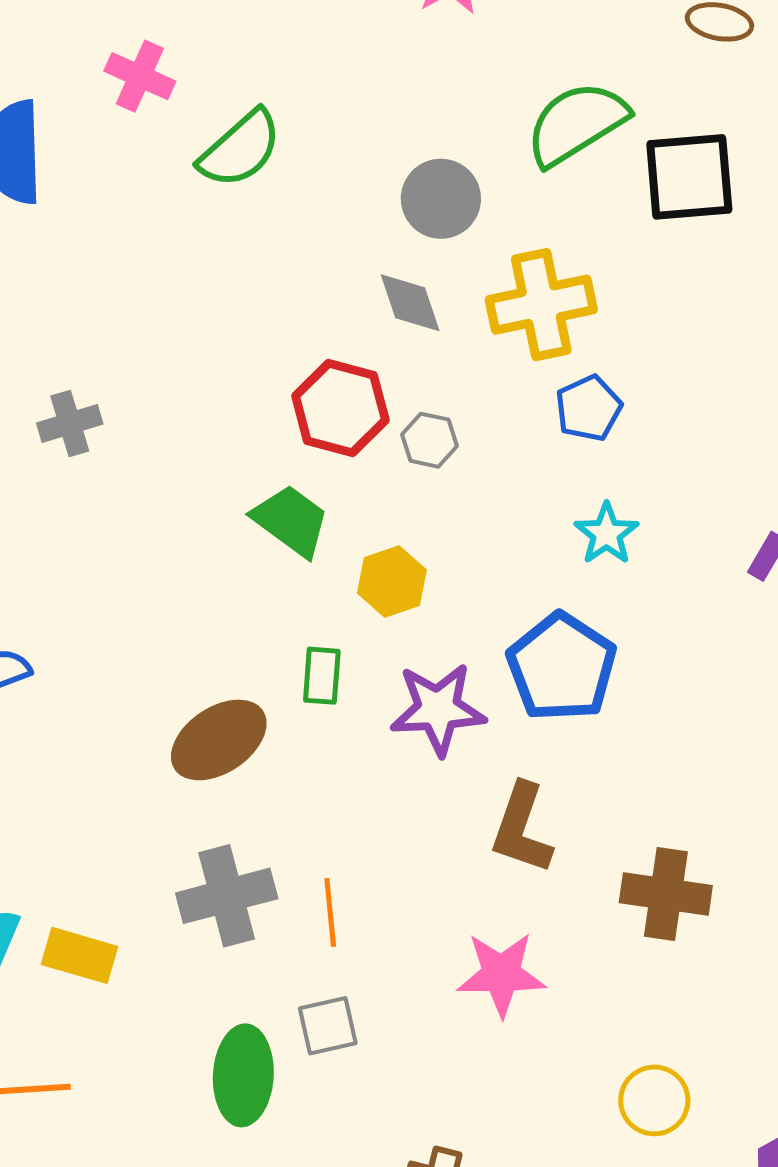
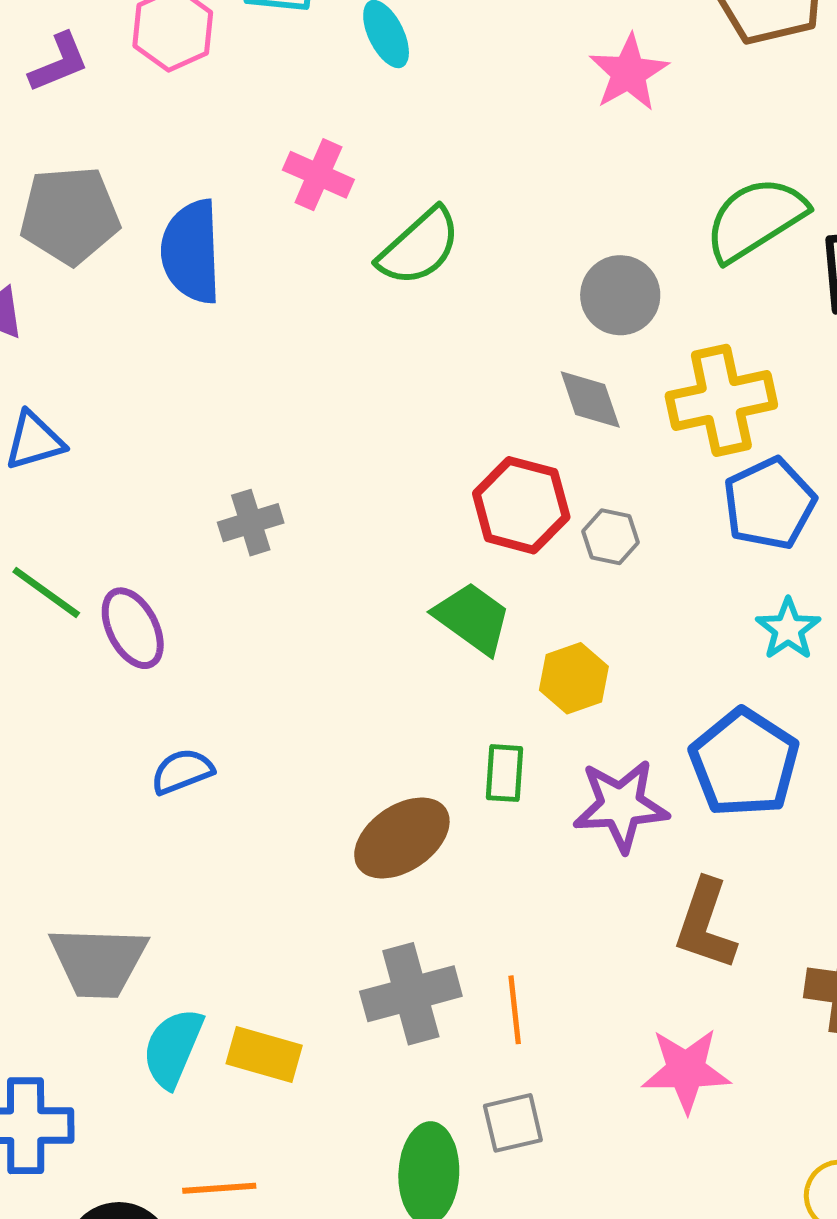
blue pentagon: (589, 408) -> (769, 504), size x1.4

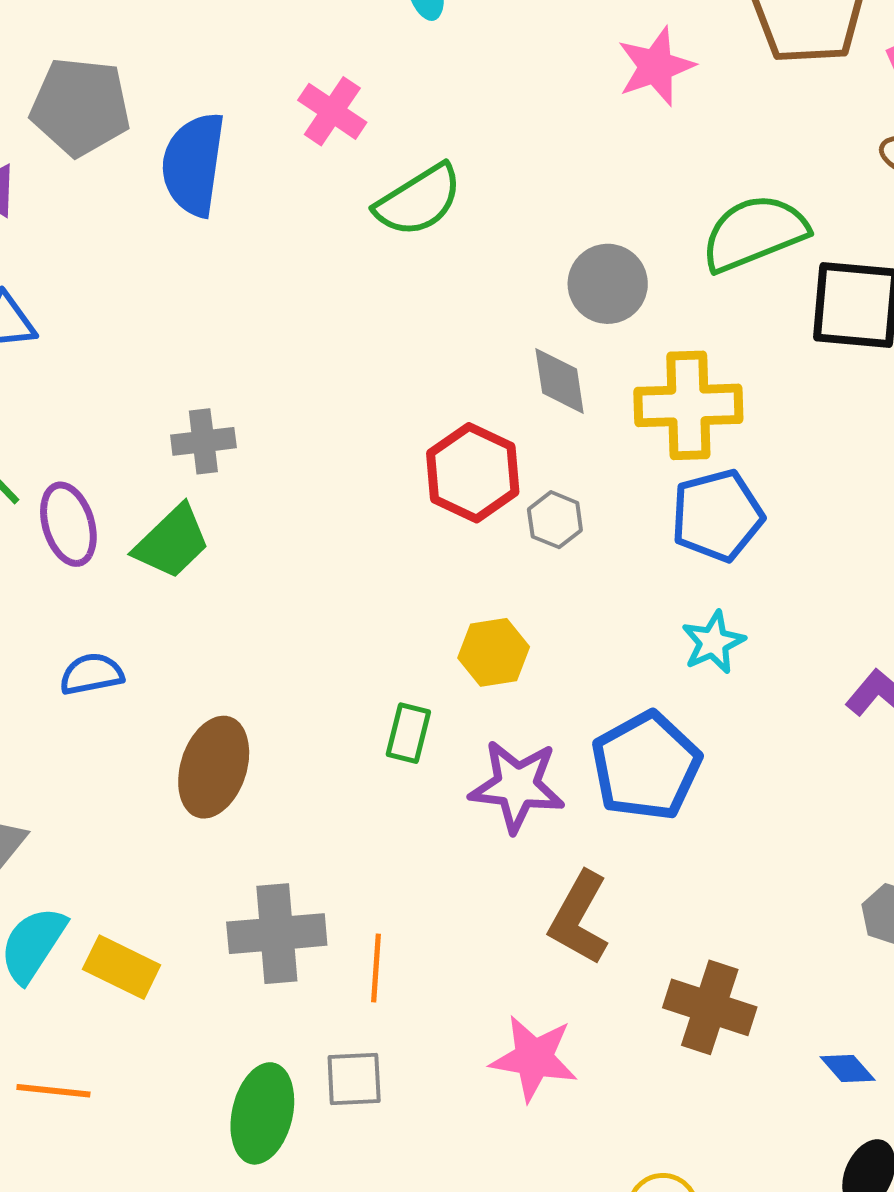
green trapezoid: (473, 618) -> (172, 542), moved, turned 90
brown ellipse: (402, 838) -> (214, 767), moved, turned -48

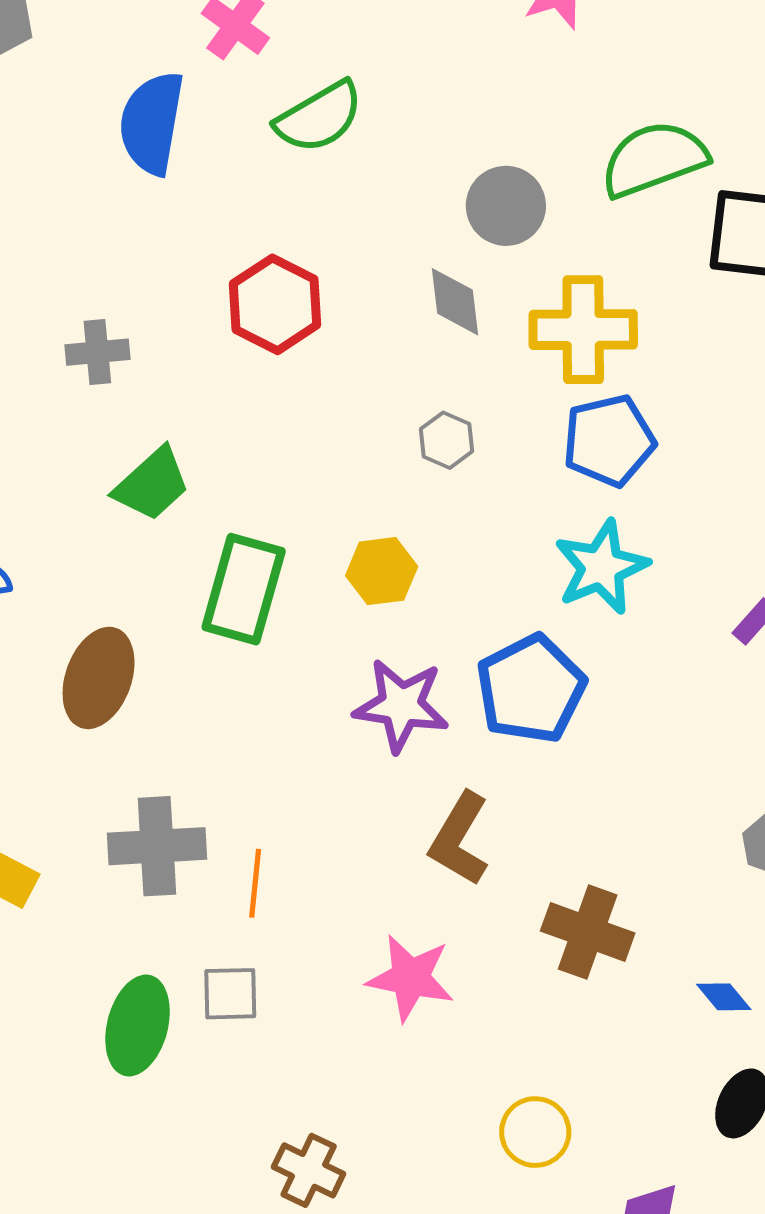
blue semicircle: (193, 164) -> (152, 123), moved
red hexagon: (473, 473) -> (275, 304), moved
green trapezoid: (172, 542) -> (152, 484), moved
cyan star: (713, 642) -> (601, 567), size x1.5
green rectangle: (408, 733) -> (244, 589), moved, size x1.8

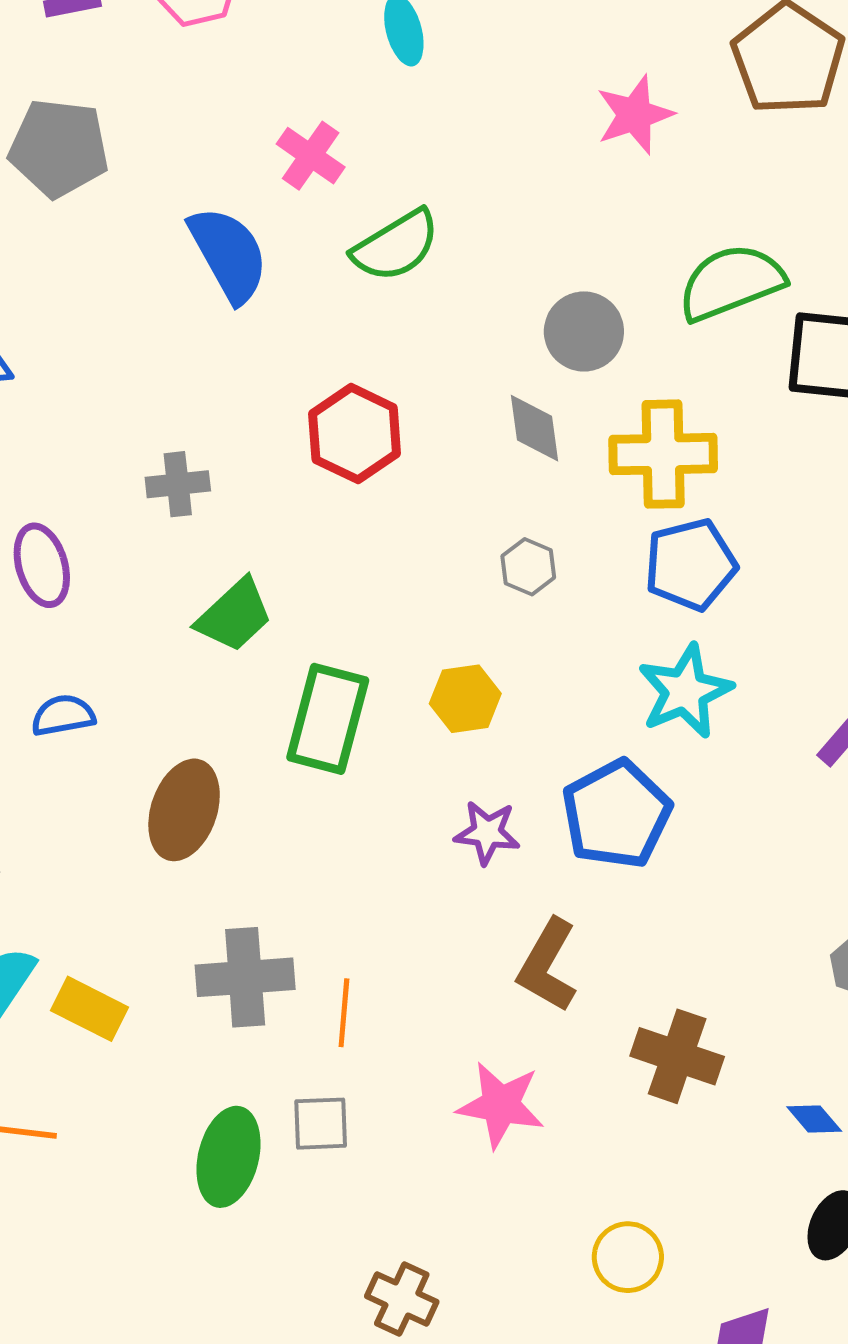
blue semicircle: (152, 123) -> (229, 254), turned 142
purple star: (401, 705) -> (487, 833), size x0.7

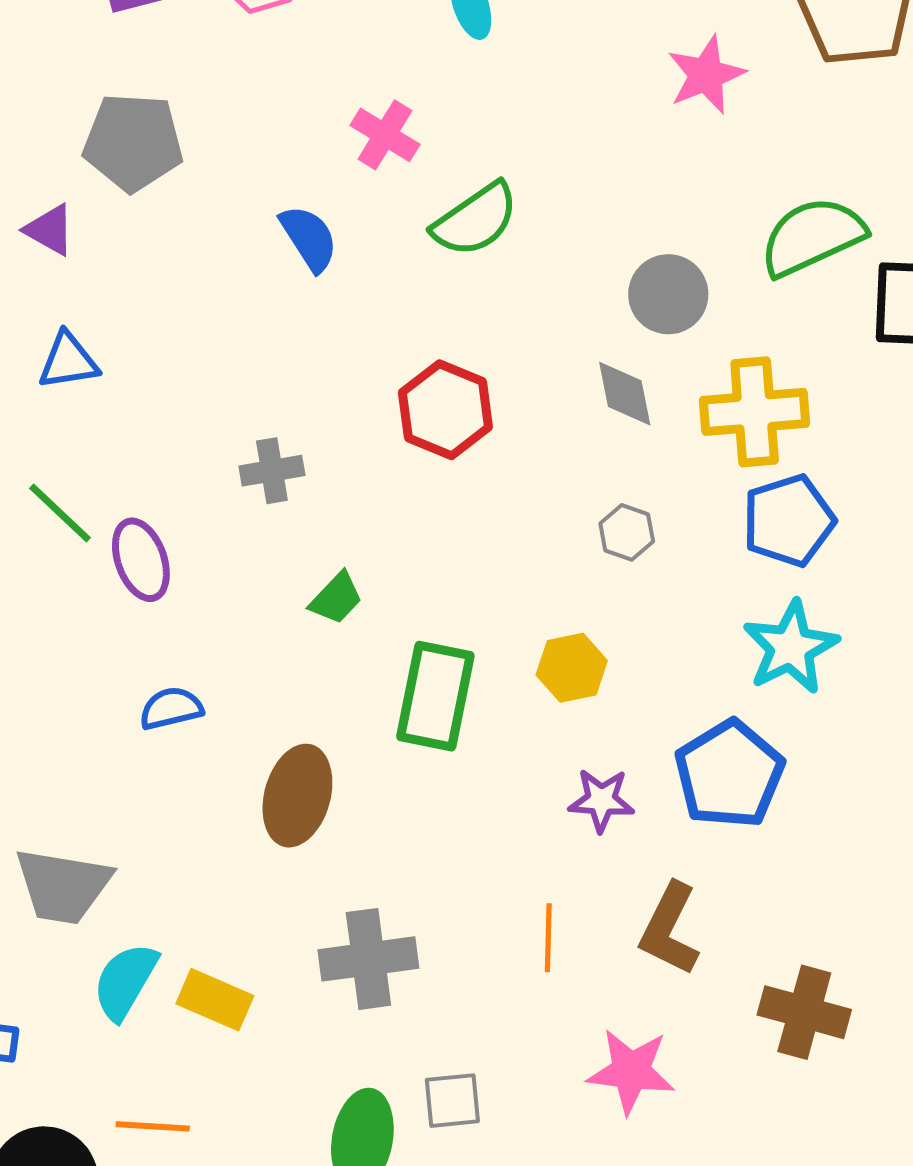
blue semicircle: (229, 254) -> (309, 238), size x0.7
green trapezoid: (234, 615) -> (336, 598), size x0.7
orange line: (344, 1013) -> (548, 938), moved

